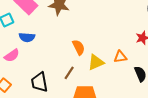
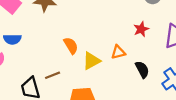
brown line: (69, 73) -> (53, 75), moved, turned 40

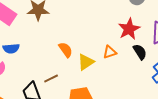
red star: (141, 29) -> (129, 29), size x1.5
black semicircle: (142, 70) -> (140, 52), moved

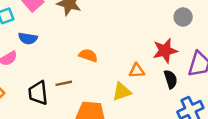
orange semicircle: (66, 50) -> (88, 55), turned -49
yellow triangle: (86, 62) -> (122, 92), moved

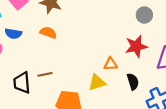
gray circle: (183, 17) -> (144, 15), moved
orange semicircle: (88, 55) -> (48, 33), moved
black semicircle: (171, 79) -> (133, 82), moved

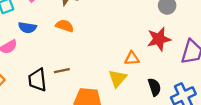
yellow triangle: (97, 82) -> (117, 78), turned -30
black semicircle: (133, 82) -> (154, 87), moved

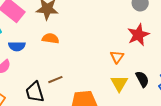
orange triangle: (132, 58) -> (117, 57), turned -40
yellow triangle: (117, 78) -> (119, 83), moved

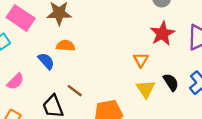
blue semicircle: (17, 46) -> (46, 61), moved, turned -126
brown line: (55, 80) -> (75, 91), turned 64

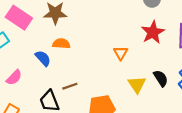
orange triangle: (141, 60) -> (121, 53), moved
brown line: (75, 91) -> (70, 86), turned -56

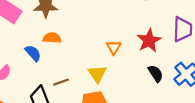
red star: (153, 32) -> (149, 41), moved
yellow triangle: (137, 85) -> (97, 74), moved

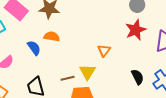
red star: (149, 41) -> (136, 30), moved
brown line: (61, 82) -> (68, 78), moved

